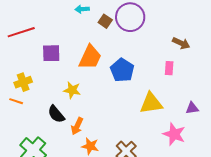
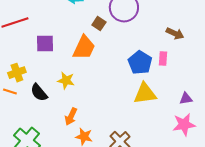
brown square: (105, 21) -> (99, 24), moved
blue pentagon: (122, 70) -> (140, 63), moved
black semicircle: (56, 114) -> (39, 93), moved
pink star: (174, 134) -> (184, 125), moved, turned -30

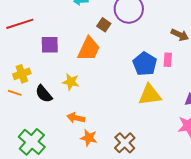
orange arrow: (71, 117) -> (76, 118), turned 78

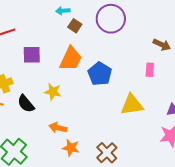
brown square: (104, 25) -> (75, 26), moved
blue pentagon: (145, 64) -> (100, 74), moved

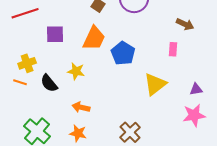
yellow triangle: (132, 105) -> (155, 84), turned -30
orange star: (71, 148) -> (78, 133), moved

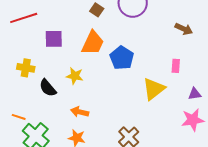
pink rectangle: (173, 49) -> (176, 66), moved
yellow cross: (27, 63) -> (26, 68), turned 30
orange line: (20, 82) -> (19, 117), moved

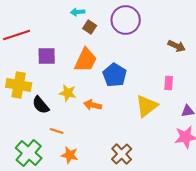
yellow cross: (26, 68) -> (19, 85), size x1.4
orange arrow: (80, 112) -> (93, 105), moved
orange line: (19, 117) -> (57, 131), moved

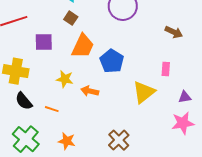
brown square: (90, 27) -> (71, 18), moved
black semicircle: (41, 105) -> (24, 101), moved
orange line: (57, 131) -> (52, 109), moved

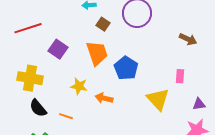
brown square: (71, 18) -> (103, 24), moved
purple square: (44, 42) -> (58, 49), turned 36
orange trapezoid: (83, 46) -> (97, 53), turned -44
yellow triangle: (144, 92) -> (158, 99), turned -35

